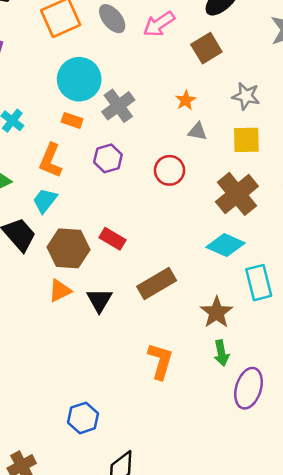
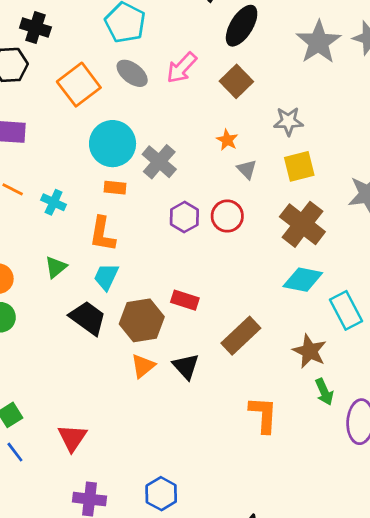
gray triangle: (197, 131) -> (247, 169), turned 48
purple hexagon: (108, 158) -> (184, 217), moved
blue hexagon: (83, 418) -> (161, 494), moved

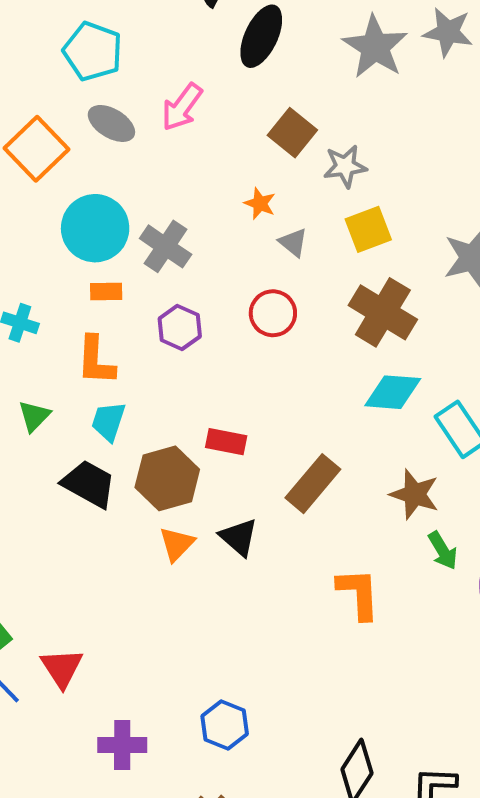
brown square: (236, 81) -> (292, 133), moved
purple hexagon: (184, 217) -> (180, 327), moved
red triangle: (72, 438) -> (62, 668), moved

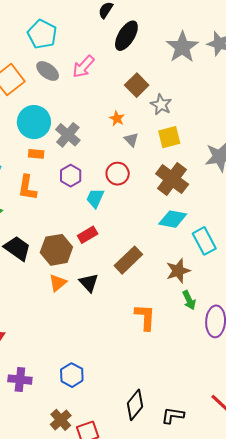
gray star: (345, 166) -> (161, 105), turned 30
cyan trapezoid: (108, 421) -> (95, 198), moved
red rectangle: (226, 442) -> (88, 235), turned -48
brown star: (415, 494) -> (178, 271), turned 30

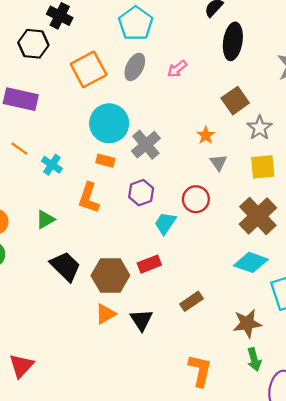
black ellipse: (126, 36) -> (233, 41), turned -32
pink arrow: (83, 67) -> (177, 69), size x0.7
gray ellipse: (48, 71) -> (135, 67), turned 70
brown rectangle: (128, 260) -> (192, 301), size x0.7

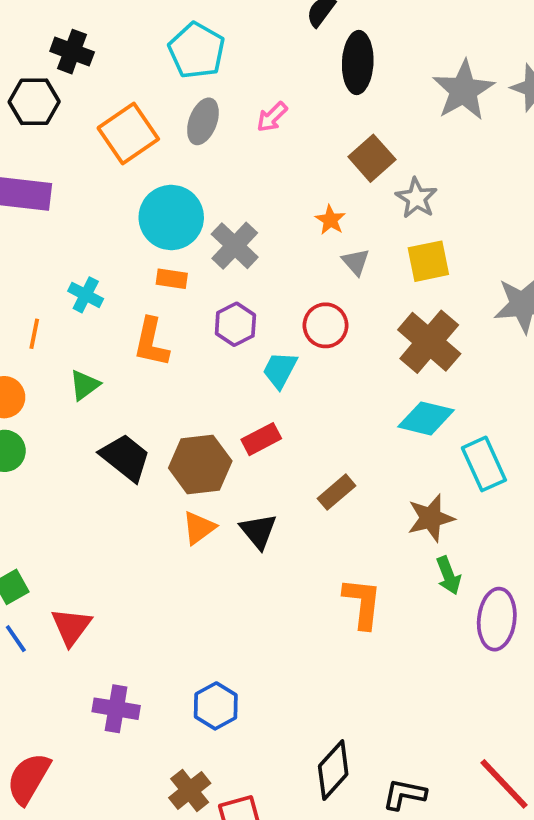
orange line: (19, 149) -> (34, 334), moved, turned 72

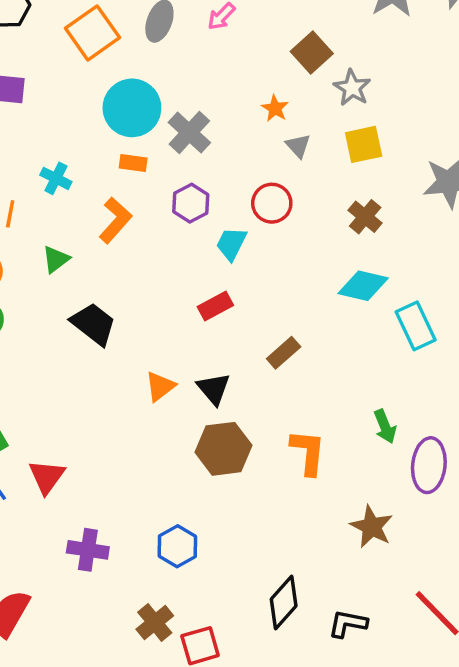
orange L-shape: (151, 342) -> (115, 220), turned -150
brown cross: (429, 342) -> (365, 217), size x0.6
brown hexagon: (200, 465) -> (224, 449), moved
brown star: (431, 518) -> (372, 527), moved, turned -30

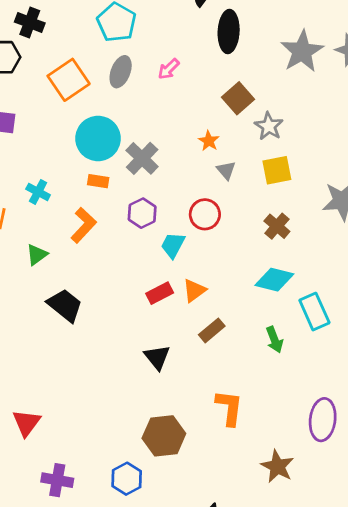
orange triangle: (160, 386) -> (194, 290), moved
green arrow: (385, 426) -> (274, 340), moved
brown hexagon: (224, 449) -> (164, 436), moved

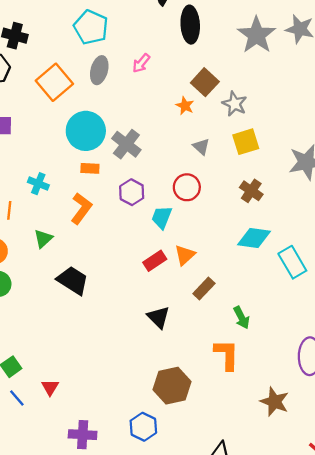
orange star: (209, 141) -> (185, 106), moved
green arrow: (274, 340) -> (242, 318), moved
red triangle: (26, 423) -> (50, 387), size x0.7

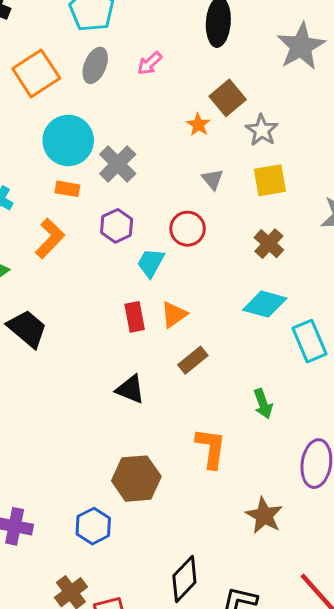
red rectangle: (155, 261) -> (135, 317), turned -75
black triangle: (159, 317) -> (130, 389), turned -30
green arrow: (242, 318) -> (263, 404), moved

